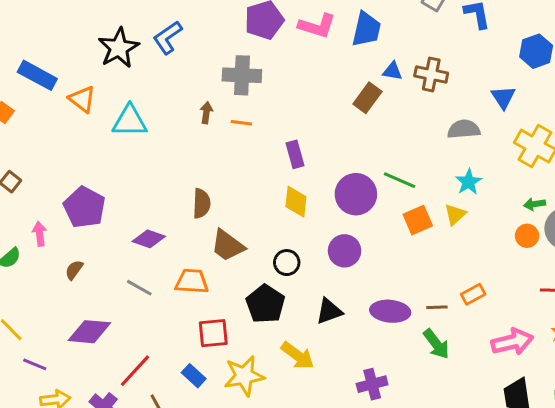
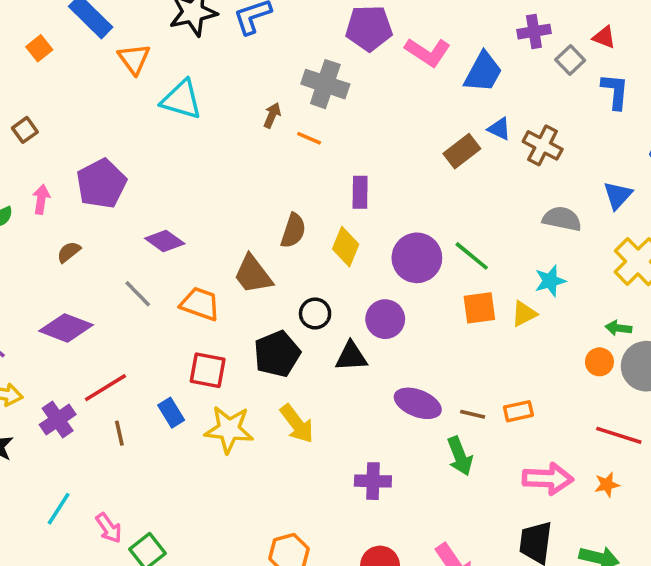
brown semicircle: (202, 204) -> (293, 231), moved
black triangle: (329, 311) -> (351, 356), moved

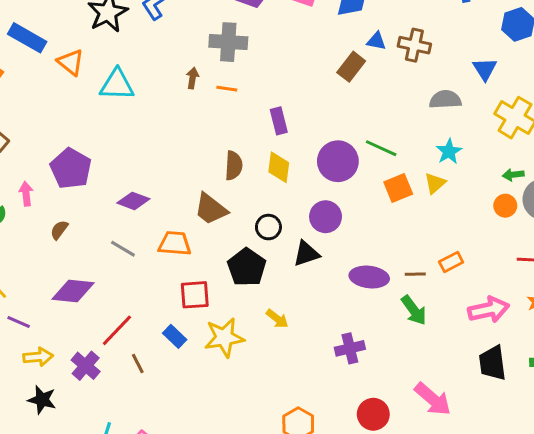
yellow arrow: (297, 424) -> (277, 319), size x0.7

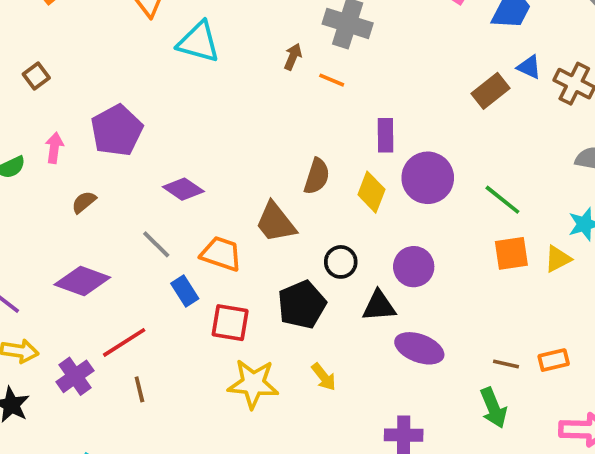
purple circle: (338, 161) -> (428, 178), moved
purple ellipse: (369, 277) -> (419, 348), moved
blue rectangle: (175, 336) -> (185, 291), moved

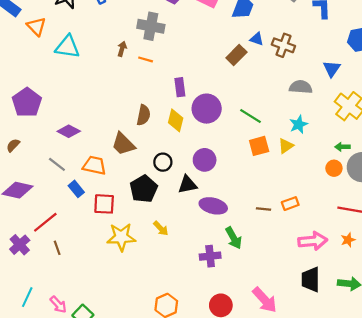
green arrow: (493, 408) -> (234, 238), moved

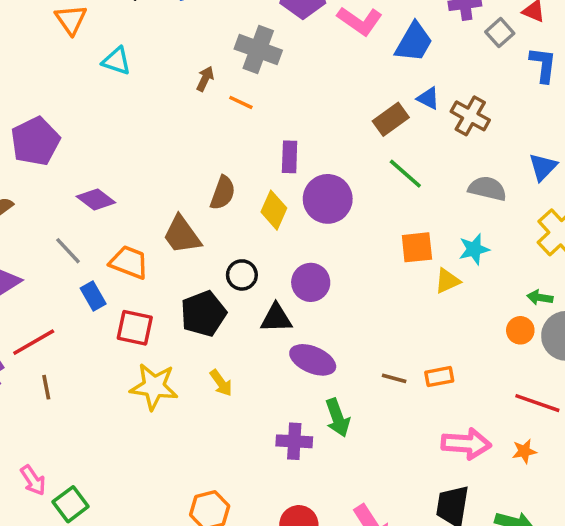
cyan triangle: (67, 47) -> (116, 61), size x0.7
green line: (250, 116) -> (405, 174), moved
orange square: (259, 146) -> (417, 247), moved

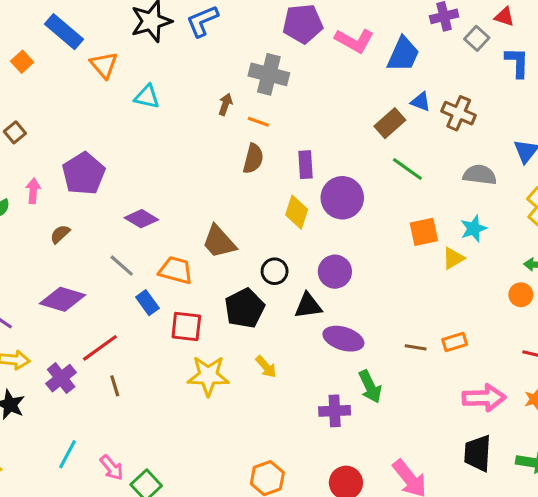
brown semicircle: (223, 193) -> (253, 159), moved

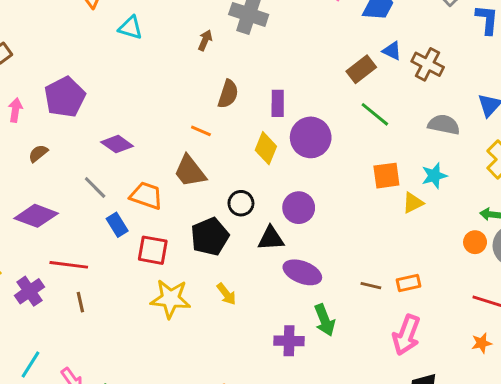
orange line: (258, 122) -> (201, 131), moved
red line: (100, 348) -> (69, 265), turned 39
pink arrow: (484, 398) -> (406, 335), moved, turned 108

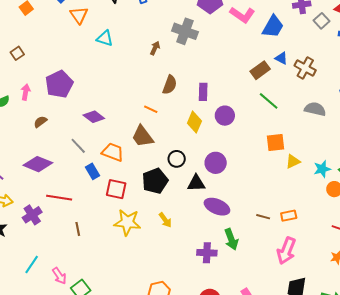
purple circle: (311, 137) -> (225, 116), size x0.7
cyan star: (434, 176) -> (322, 169), moved
brown line: (80, 302) -> (78, 229), moved

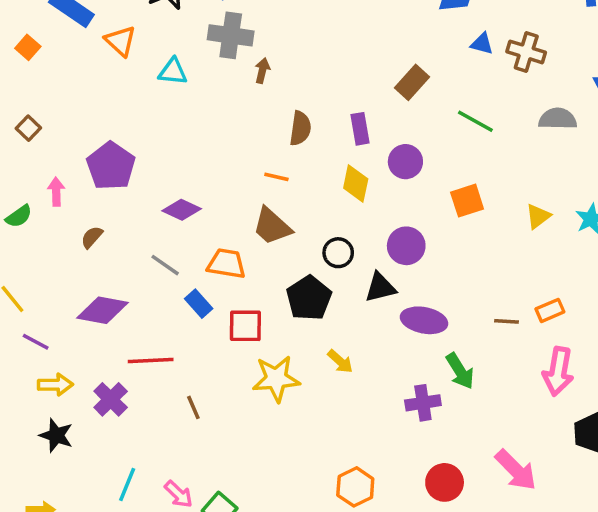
gray cross: (185, 31) -> (231, 35), moved
brown rectangle: (260, 70) -> (412, 82), moved
orange square: (275, 143) -> (467, 201), moved

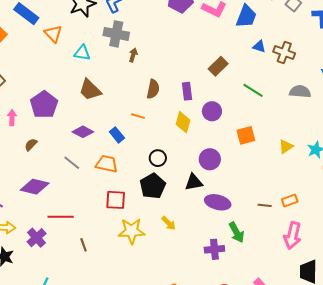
brown trapezoid: (272, 226) -> (90, 90), moved
black circle: (338, 253) -> (158, 158), moved
blue rectangle: (199, 304) -> (117, 135), moved

